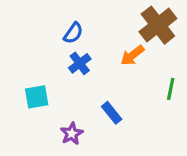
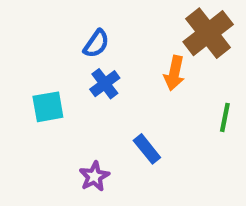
orange arrow: (132, 55) -> (174, 73), turned -40
cyan square: (37, 97) -> (48, 107), moved

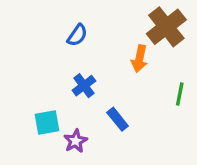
blue cross: (105, 84) -> (84, 86), moved
cyan square: (48, 107) -> (47, 123), moved

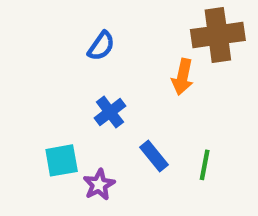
brown cross: (166, 27) -> (218, 35), turned 30
green line: (180, 94) -> (205, 165), moved

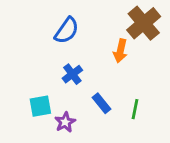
brown cross: (218, 35) -> (144, 23), turned -32
blue semicircle: (101, 46) -> (67, 31), size x1.4

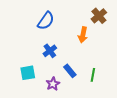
brown cross: (144, 23) -> (99, 16), size x0.7
purple star: (65, 122) -> (53, 84), moved

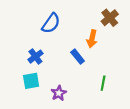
blue cross: (50, 51) -> (35, 57), moved
blue rectangle: (70, 71) -> (78, 57), moved

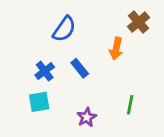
blue rectangle: (78, 57) -> (80, 68), moved
purple star: (59, 93) -> (87, 117), moved

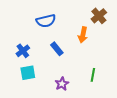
blue semicircle: (64, 29) -> (46, 21), turned 42
blue cross: (45, 71) -> (23, 51), moved

